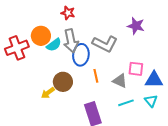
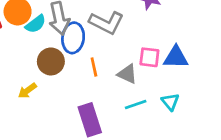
blue triangle: (154, 80) -> (176, 57), moved
brown circle: (63, 82) -> (51, 61), moved

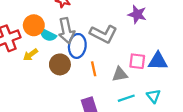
cyan semicircle: (36, 24) -> (48, 35), turned 63
gray triangle: (127, 74) -> (120, 74), turned -35
yellow arrow: (27, 91) -> (31, 55), moved

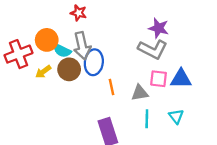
gray L-shape: (103, 34) -> (153, 49), moved
brown circle: (60, 64) -> (69, 69), moved
cyan line: (126, 98) -> (147, 119), turned -70

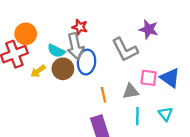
red star: (79, 13) -> (80, 27), moved
orange circle: (47, 40) -> (26, 34), moved
gray L-shape: (153, 49) -> (125, 50), moved, turned 36
blue triangle: (181, 79) -> (170, 78), turned 35
orange line: (111, 87) -> (103, 95), moved

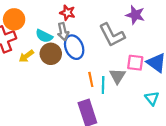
gray arrow: (75, 46) -> (63, 32), size x0.7
blue ellipse: (87, 62) -> (74, 47), turned -30
gray triangle: (131, 91) -> (117, 76), turned -48
cyan line: (137, 116) -> (103, 85), moved

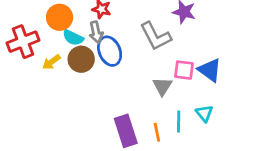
orange circle: (14, 19) -> (60, 17), moved
orange line: (91, 79) -> (157, 132), moved
cyan line: (103, 85) -> (179, 121), moved

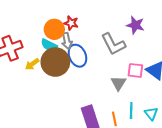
orange circle: (60, 17) -> (54, 29), moved
brown circle: (81, 59) -> (55, 62), size x1.4
cyan triangle: (204, 113) -> (151, 114), moved

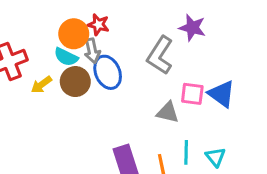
gray L-shape: (113, 44) -> (160, 55), turned 60
brown circle: (55, 62) -> (75, 82), size x0.7
gray triangle: (119, 83) -> (168, 112), turned -49

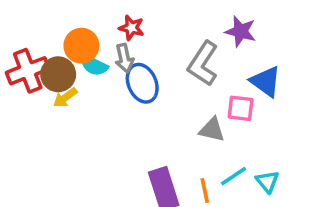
orange circle: (74, 34) -> (81, 46), moved
brown circle: (75, 82) -> (58, 74), moved
blue triangle: (222, 94) -> (266, 81), moved
cyan line: (186, 152) -> (233, 176), turned 55

